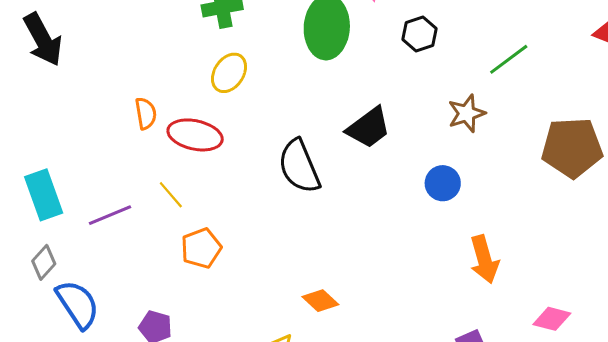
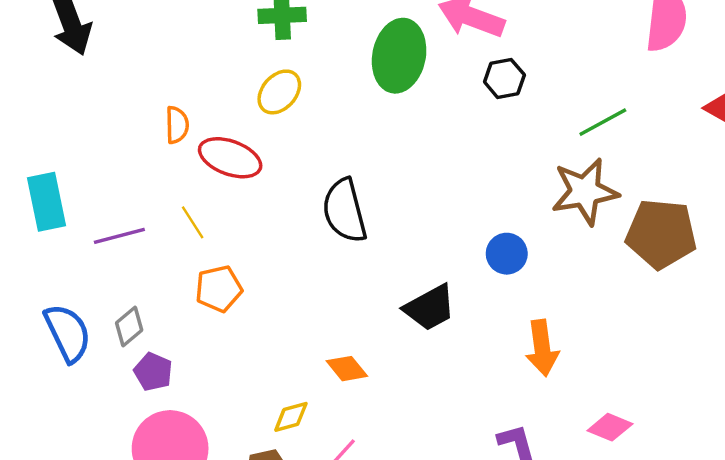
brown star: (467, 113) -> (585, 192), moved, size x1.5
black trapezoid: (369, 128) -> (430, 308), moved
gray diamond: (44, 262) -> (129, 326), moved

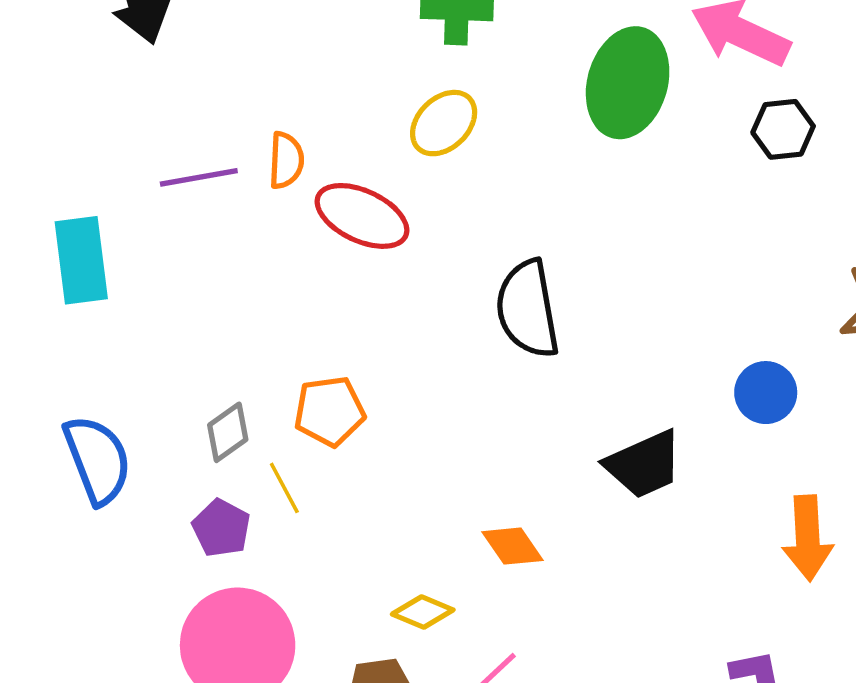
yellow line: (193, 222) -> (284, 488), moved
purple line: (119, 236) -> (199, 177), moved
gray diamond: (129, 326) -> (228, 432), moved
yellow diamond: (291, 417) -> (423, 612), turned 33

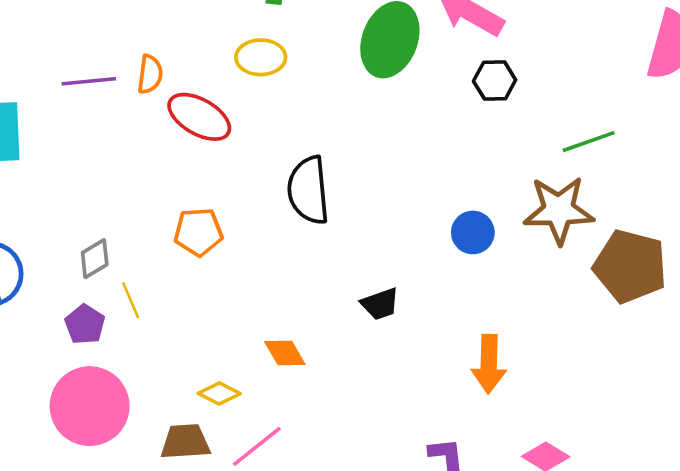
yellow ellipse: (444, 123) -> (261, 57), turned 39
blue circle: (766, 393) -> (473, 232), moved
orange pentagon: (329, 411) -> (198, 232), moved
black trapezoid: (644, 464) -> (380, 304), size x0.7

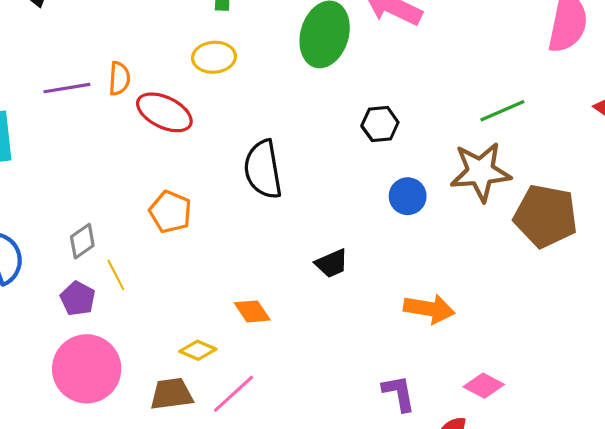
black hexagon: (495, 80) -> (380, 124), moved
orange pentagon: (198, 232) -> (170, 212), turned 30
orange arrow: (489, 364) -> (429, 309), turned -78

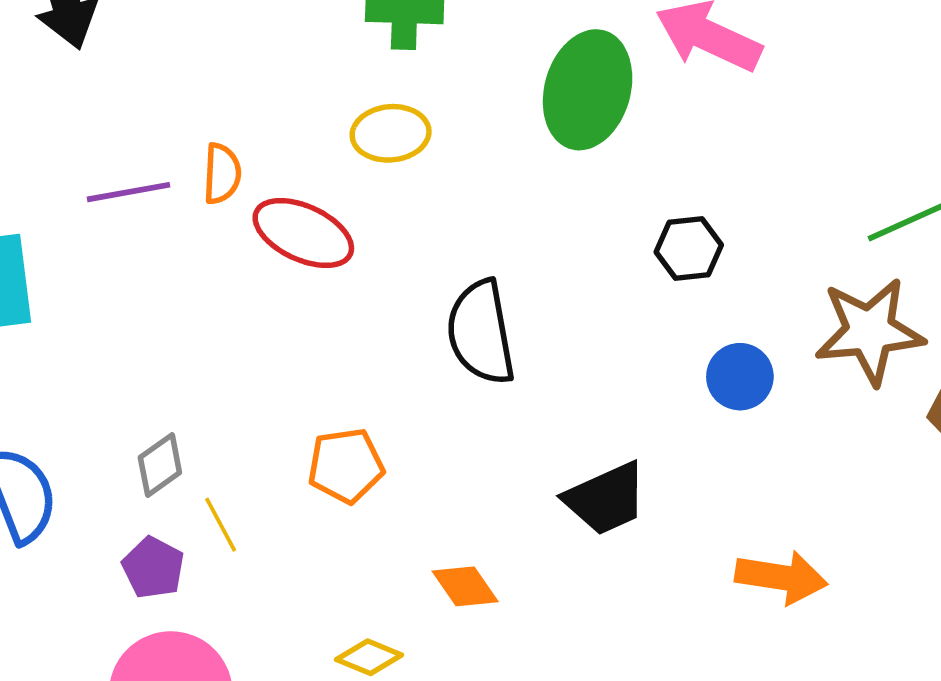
orange pentagon: (170, 212) -> (346, 466), moved, turned -30
black trapezoid: (332, 263) -> (606, 499), size x1.4

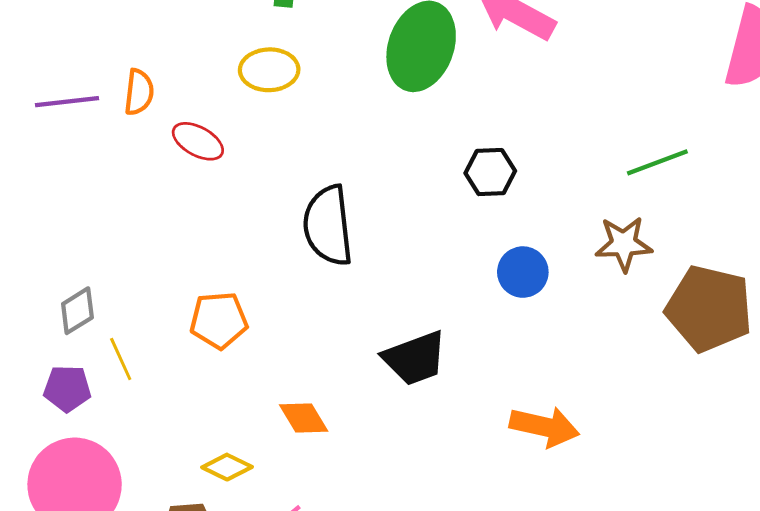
red ellipse: (303, 233) -> (198, 141), size x0.7
brown star: (870, 331) -> (624, 244), size x0.7
purple pentagon: (153, 568) -> (67, 388), turned -30

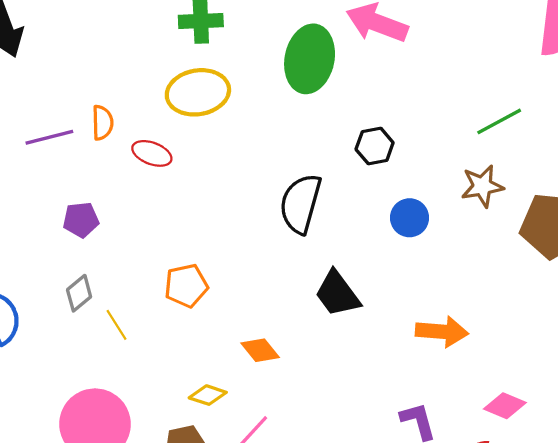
yellow ellipse: (269, 70) -> (198, 92), size x1.4
black semicircle: (328, 226) -> (301, 204), moved, turned 30
black trapezoid: (415, 358) -> (337, 294), turned 82
purple pentagon: (67, 388) -> (81, 220), moved

